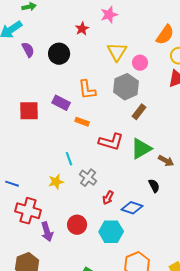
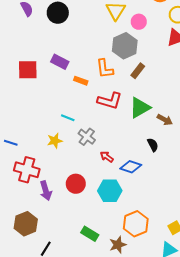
orange L-shape: (87, 90) -> (105, 69), moved
cyan line: (69, 159) -> (68, 118), turned -48
red arrow: (108, 198) -> (107, 157), turned 96

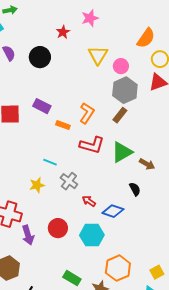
gray hexagon: (125, 46) -> (125, 90), moved
orange L-shape: (105, 69) -> (87, 113), turned -140

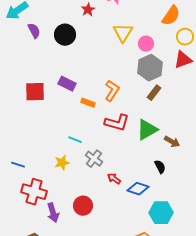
brown rectangle: (120, 115) -> (154, 93), moved
cyan hexagon: (92, 235) -> (161, 213), moved

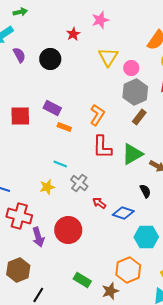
orange rectangle: (88, 103) -> (64, 127), moved
red L-shape: (117, 123) -> (102, 147), turned 75
red circle: (83, 206) -> (68, 230), size x1.4

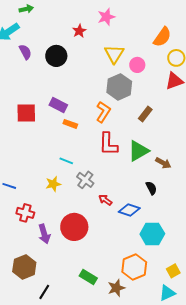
gray hexagon: (135, 92) -> (119, 87), moved
red cross: (19, 216) -> (25, 213), size x0.7

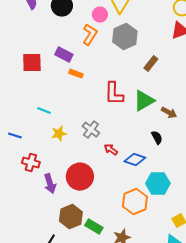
pink circle: (137, 65) -> (100, 15), moved
orange L-shape: (103, 112) -> (90, 35), moved
cyan line: (66, 161) -> (44, 111), moved
brown hexagon: (24, 267) -> (71, 217), moved
orange hexagon: (134, 267) -> (135, 202), moved

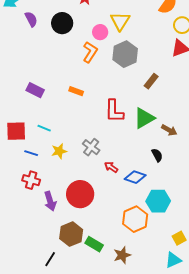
purple rectangle: (64, 55) -> (35, 90), moved
red square: (32, 63) -> (16, 131), moved
blue line: (15, 136) -> (31, 153), moved

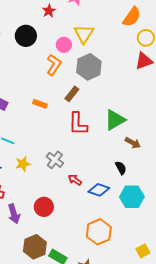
brown rectangle: (151, 81) -> (72, 94), moved
green triangle: (144, 118) -> (115, 120), moved
red circle: (80, 194) -> (44, 207), size x0.7
cyan hexagon: (158, 201) -> (132, 197), moved

